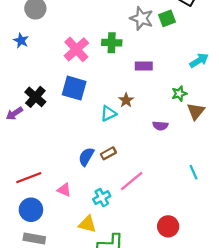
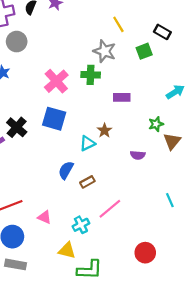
gray star: (142, 18) -> (105, 51), moved
blue semicircle: (86, 157) -> (66, 170), moved

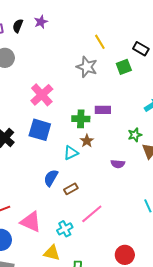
green cross: (91, 75) -> (81, 119), moved
pink triangle: (44, 217) -> (31, 222), size x1.6

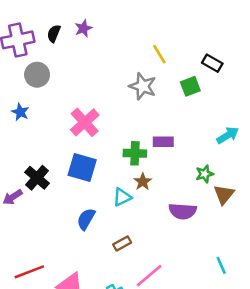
purple semicircle: (118, 164) -> (183, 211), size x1.5
blue semicircle: (51, 178) -> (86, 219), moved

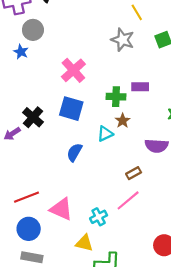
blue star: (20, 112) -> (21, 52), moved
brown rectangle: (122, 243) -> (134, 173), moved

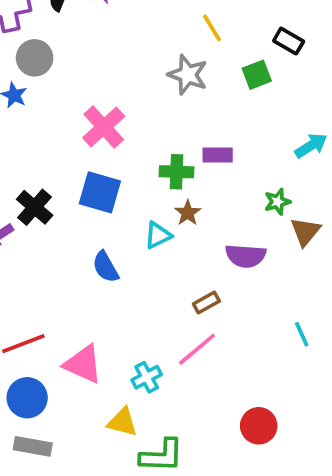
blue semicircle: (74, 152) -> (106, 267), turned -60

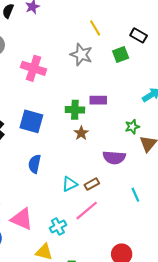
pink cross: (104, 127) -> (33, 68), moved, turned -30
cyan triangle: (158, 235) -> (70, 184), moved
blue semicircle: (106, 267) -> (35, 164), turned 42
cyan line: (302, 334) -> (135, 195), moved

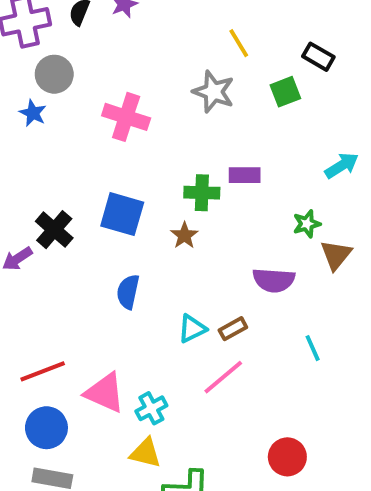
brown star: (81, 133) -> (184, 235), moved
cyan cross: (58, 227) -> (151, 408), moved

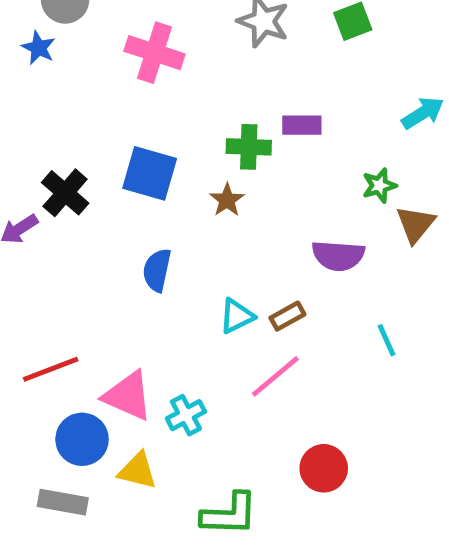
blue circle: (46, 428) -> (82, 439), moved
yellow triangle: (146, 453) -> (138, 471), moved
red circle: (287, 457) -> (324, 468), moved

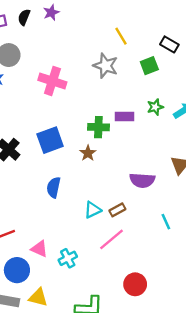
blue square: (150, 173) -> (50, 140), turned -36
green star: (379, 186) -> (155, 107), moved
pink triangle: (128, 396) -> (39, 249), size x0.7
yellow triangle: (138, 471) -> (38, 297), moved

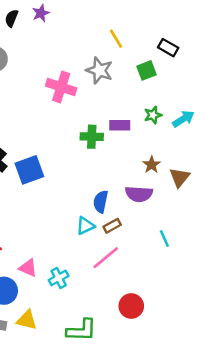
pink cross: (52, 81) -> (61, 87), moved
blue square: (50, 140) -> (29, 170), moved
brown star: (88, 153) -> (152, 165), moved
blue semicircle: (54, 187) -> (101, 202), moved

